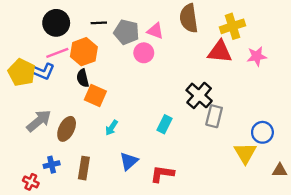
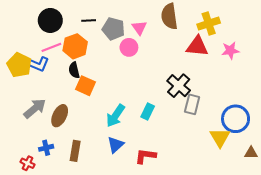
pink triangle: (155, 31) -> (139, 28), turned 35
cyan arrow: (112, 128) -> (115, 116), moved, size x1.6
blue circle: (262, 132) -> (236, 119), size x1.4

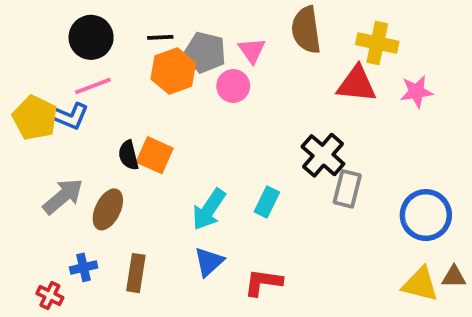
yellow cross: (209, 24) -> (377, 43), turned 30
orange hexagon: (75, 46) -> (173, 71), moved
black semicircle: (74, 70) -> (128, 155), moved
yellow triangle: (220, 137) -> (420, 284), moved, turned -45

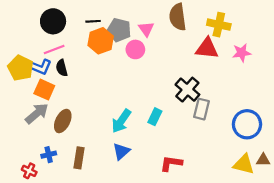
black semicircle: (128, 155) -> (62, 68), moved
orange square: (155, 155) -> (44, 90), moved
red L-shape: (263, 282) -> (171, 163), moved

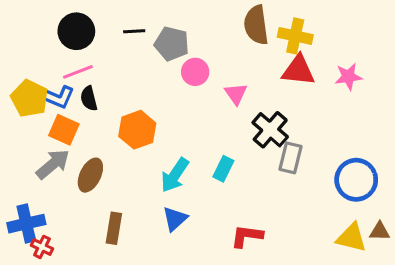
yellow cross: (219, 25) -> (295, 36), moved
pink triangle: (146, 29) -> (236, 94), moved
orange hexagon: (101, 41) -> (137, 130), moved
blue cross: (49, 155) -> (26, 224), moved, size x1.6

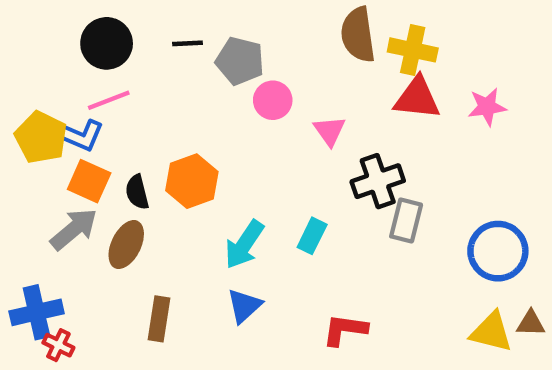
black semicircle: (89, 98) -> (137, 192), moved
black cross: (270, 130) -> (378, 181), turned 30

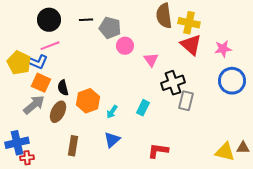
red triangle: (417, 98) -> (191, 45), turned 35
orange hexagon: (192, 181) -> (88, 101), moved
cyan arrow: (244, 245) -> (112, 112), size x0.6
blue circle: (498, 251) -> (232, 81), moved
red cross: (58, 345) -> (27, 158), turned -32

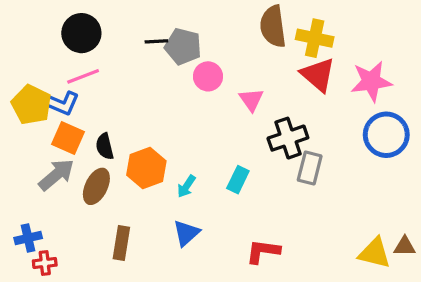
black line: (86, 20) -> (156, 41), moved
pink star: (223, 49) -> (371, 81), size x1.4
blue cross: (17, 143) -> (28, 238), size x0.7

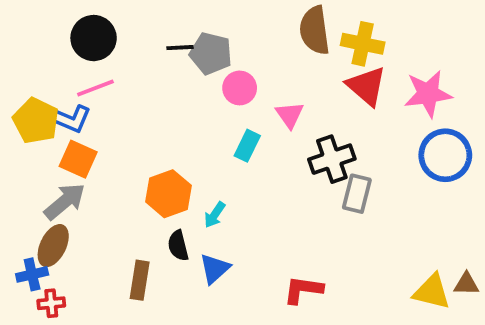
black semicircle: (105, 146) -> (178, 246), moved
cyan rectangle: (238, 180) -> (247, 146), moved
brown ellipse: (96, 186) -> (53, 246), moved

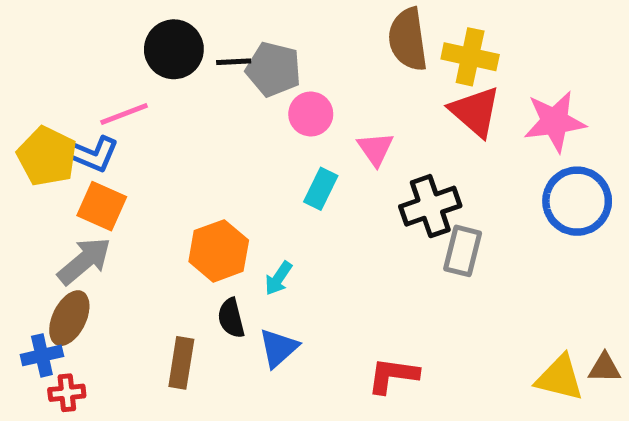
black circle: (94, 38) -> (174, 49), moved

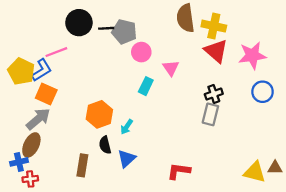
blue L-shape: (92, 154) -> (42, 70), turned -55
blue circle: (577, 201) -> (263, 92), size x0.7
black cross: (430, 206) -> (214, 94), moved, size x0.7

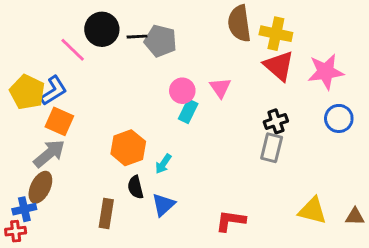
pink line: (56, 52) -> (73, 50), moved, turned 65
pink circle: (141, 52) -> (182, 91), moved
yellow triangle: (255, 172) -> (312, 211), moved
red cross: (30, 179) -> (16, 231), moved

